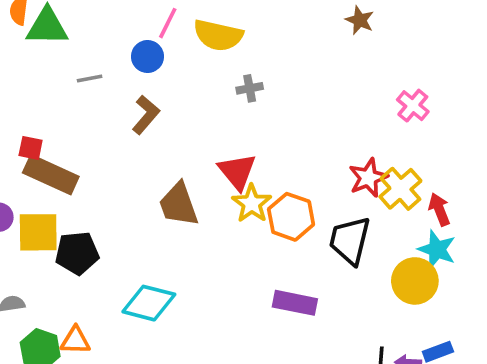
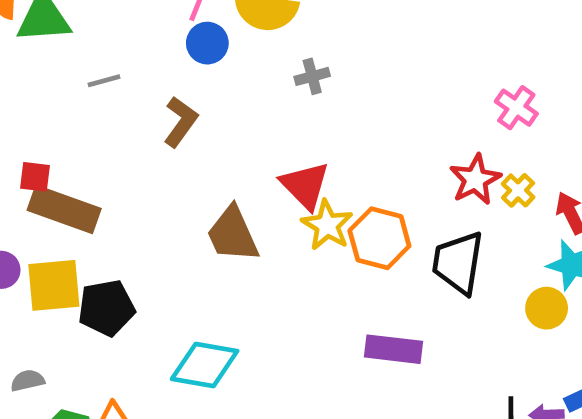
blue circle: (147, 57) -> (207, 43), moved
pink cross: (413, 106) -> (516, 108), moved
yellow cross: (400, 189) -> (518, 190), size x0.6
yellow circle: (415, 281) -> (547, 308), size x0.7

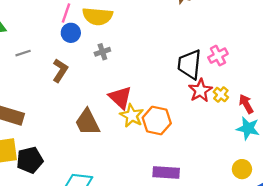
gray cross: (312, 76) -> (102, 52), moved
pink cross: (516, 108) -> (218, 56), turned 30
black trapezoid: (458, 263) -> (190, 64), moved
yellow circle: (547, 308) -> (242, 169), moved

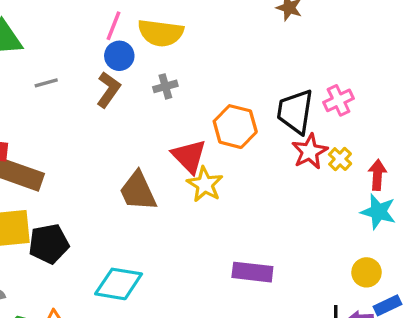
brown L-shape: (60, 71) -> (108, 90), moved
red arrow: (246, 104) -> (377, 175), turned 30
orange hexagon: (157, 121) -> (235, 127), moved

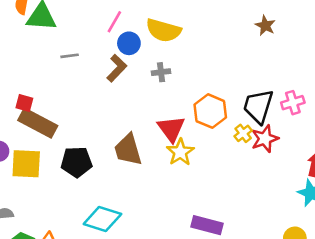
pink line: (113, 26) -> (114, 22), moved
yellow cross: (340, 159) -> (243, 133), moved
black pentagon: (49, 244) -> (76, 162), moved

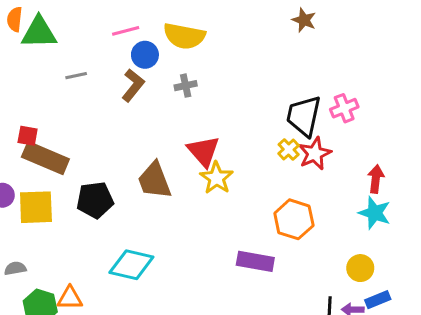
pink line: (114, 22) -> (126, 31), turned 50
orange hexagon: (210, 111) -> (294, 219), moved

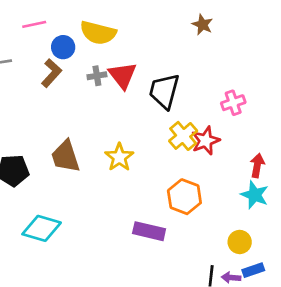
pink line: (126, 31) -> (34, 24), moved
black trapezoid: (304, 116) -> (164, 91), moved
yellow cross: (289, 150) -> (183, 136), size x1.5
red triangle: (203, 151) -> (123, 75), moved

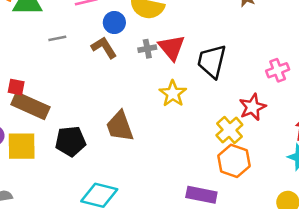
brown L-shape: (51, 73) -> (104, 47), turned -72
yellow cross: (183, 136) -> (229, 130), moved
yellow star: (119, 157) -> (173, 94), moved

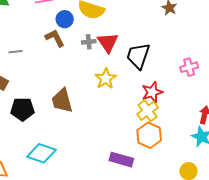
gray line: (57, 38) -> (16, 52), moved
red star: (252, 107) -> (152, 92), moved

